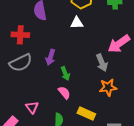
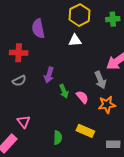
gray semicircle: (21, 63) -> (19, 81), size x0.6
pink semicircle: (64, 93) -> (82, 97), moved
pink triangle: (32, 107) -> (24, 122), moved

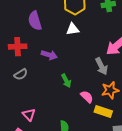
purple arrow: (49, 75) -> (49, 55), moved, turned -84
pink semicircle: (82, 97) -> (87, 97), moved
yellow rectangle: (85, 131) -> (103, 111), moved

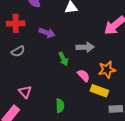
gray arrow: (101, 66) -> (85, 47), moved, turned -66

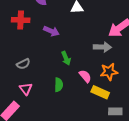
gray arrow: (85, 47) -> (102, 47), moved
gray semicircle: (18, 51) -> (23, 64), moved
green semicircle: (60, 106) -> (59, 85), moved

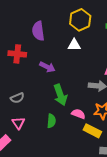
green arrow: (66, 58) -> (60, 95), size x1.5
pink semicircle: (85, 76) -> (78, 114), turned -32

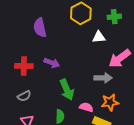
white triangle: (74, 45) -> (99, 37), moved
red cross: (17, 54) -> (24, 66), moved

